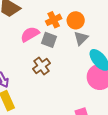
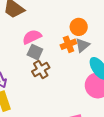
orange cross: (54, 20) -> (68, 44), moved
gray square: (49, 40) -> (35, 52), moved

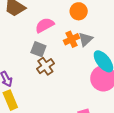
orange circle: (79, 27) -> (79, 11), moved
pink semicircle: (32, 37) -> (45, 25), moved

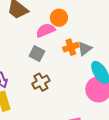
orange circle: (79, 11) -> (59, 18), moved
brown cross: (45, 66) -> (41, 82), moved

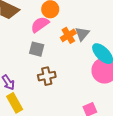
brown cross: (41, 82) -> (47, 76), turned 30

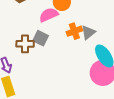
brown cross: (47, 76) -> (25, 44), moved

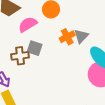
pink semicircle: (49, 15) -> (28, 24), moved

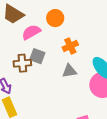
gray triangle: (81, 36) -> (69, 71), moved, turned 35

